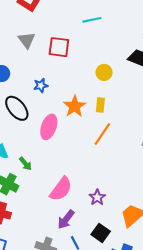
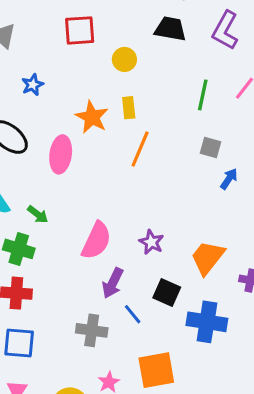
red square: (59, 47) -> (80, 30), moved
blue star: (41, 85) -> (33, 85), moved

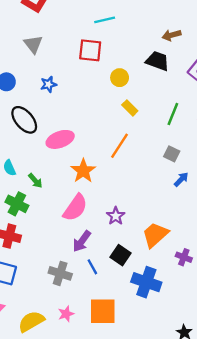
yellow rectangle: (129, 108) -> (130, 108), moved, turned -49
orange star: (92, 117) -> (83, 171), moved
pink ellipse: (61, 154) -> (60, 139), turned 52

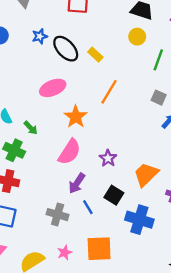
yellow circle: (120, 78) -> (137, 37), moved
yellow rectangle: (130, 108) -> (95, 55), moved
black ellipse: (24, 120) -> (66, 49), moved

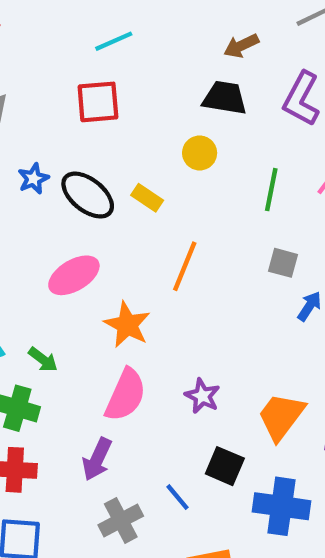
yellow circle: (137, 37) -> (200, 153), moved
purple arrow: (77, 183) -> (97, 459), moved
gray cross: (58, 215) -> (121, 520), turned -35

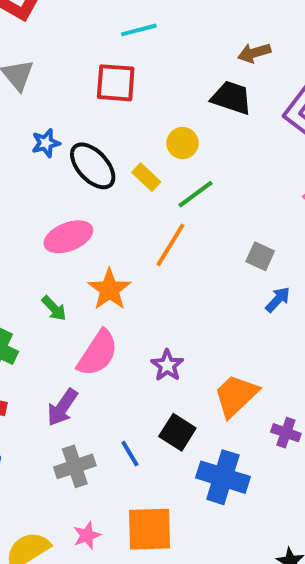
yellow circle: (200, 153) -> (183, 143), moved
green line: (271, 190) -> (196, 194), moved, turned 33
green arrow: (43, 360) -> (54, 308), moved

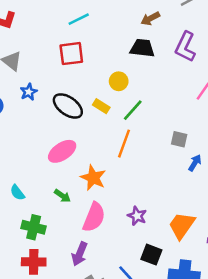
blue star: (46, 143) -> (29, 92), moved

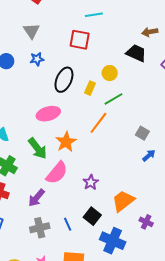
black ellipse: (68, 106) -> (64, 80), turned 60
yellow rectangle: (101, 106) -> (90, 88), turned 64
green arrow: (62, 196) -> (38, 148), size x1.6

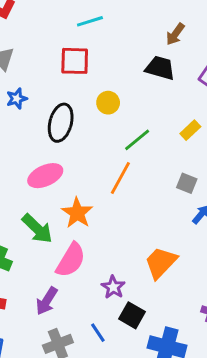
brown arrow: (150, 32) -> (175, 34), turned -35
yellow circle: (110, 73) -> (108, 103), moved
yellow rectangle: (90, 88) -> (190, 130), moved, turned 32
purple star: (91, 182) -> (113, 287), moved
orange trapezoid: (123, 201) -> (161, 263), moved

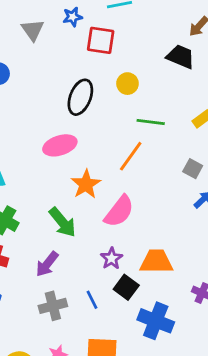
blue star: (17, 99) -> (73, 17), moved
green line: (137, 140) -> (151, 122), turned 40
green arrow: (37, 229) -> (63, 222), moved
pink semicircle: (71, 260) -> (119, 211), moved
orange trapezoid: (161, 263) -> (156, 261), moved, turned 40

